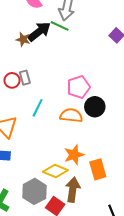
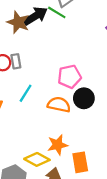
brown star: (23, 39) -> (18, 22), size x1.5

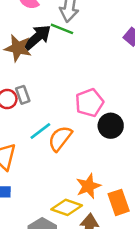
cyan line: (26, 93) -> (40, 131), turned 30
orange semicircle: (59, 105) -> (60, 138), moved, turned -55

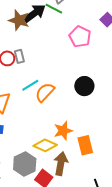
pink pentagon: (89, 103) -> (80, 37), moved, turned -30

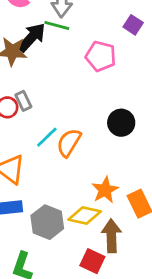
gray hexagon: (25, 164) -> (47, 222), moved

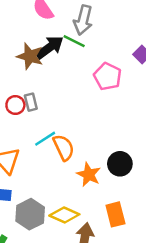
black circle: (121, 123) -> (120, 164), moved
orange semicircle: (69, 143) -> (64, 148), turned 112
orange star: (105, 190) -> (89, 175), moved, turned -30

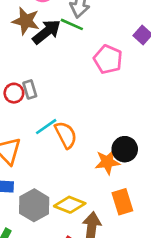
brown star: (30, 56) -> (26, 21), moved
orange star: (89, 175) -> (107, 162), moved, turned -30

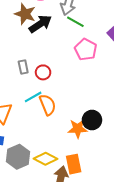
green line: (72, 24) -> (75, 22), moved
red circle: (14, 93) -> (43, 72), moved
orange rectangle: (122, 202) -> (74, 164), moved

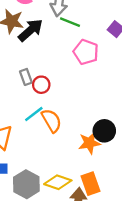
gray rectangle: (23, 67) -> (26, 77), moved

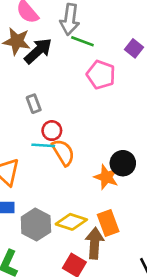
red circle: (41, 85) -> (52, 131), moved
cyan line: (34, 114) -> (43, 145), turned 42
orange star: (89, 143) -> (106, 177), turned 30

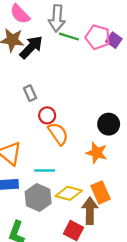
pink pentagon: (101, 75) -> (98, 37), moved
cyan line: (43, 145) -> (45, 171), moved
black circle: (123, 163) -> (109, 124), moved

